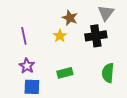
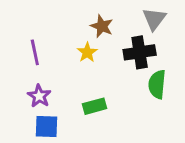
green semicircle: (108, 73) -> (157, 84), moved

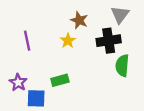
purple star: (39, 96) -> (18, 82), moved
green rectangle: (94, 106) -> (60, 80), moved

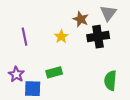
brown star: (79, 20) -> (81, 19), moved
green semicircle: (122, 66) -> (110, 80), moved

